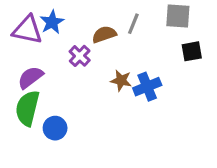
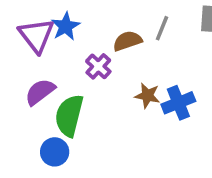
purple triangle: (27, 30) -> (36, 35), turned 40
green semicircle: (27, 108) -> (69, 116), moved
blue circle: (55, 128) -> (55, 152), moved

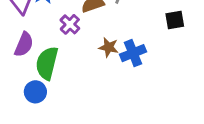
purple semicircle: (40, 92) -> (24, 44), turned 150

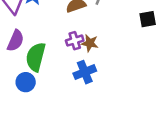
purple cross: (70, 24) -> (75, 41), moved, turned 30
blue cross: (133, 53) -> (85, 72), moved

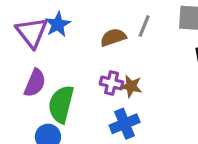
purple cross: (75, 41) -> (112, 83), turned 30

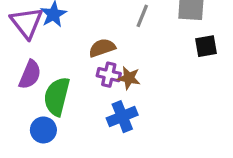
brown semicircle: (113, 37) -> (102, 48), moved

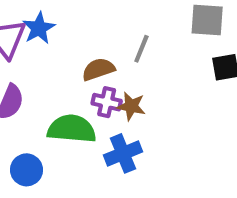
gray line: (142, 16) -> (141, 49), moved
green semicircle: (57, 96) -> (72, 129), moved, turned 81

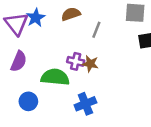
brown semicircle: (98, 69) -> (71, 14), moved
blue cross: (123, 153) -> (85, 104), moved

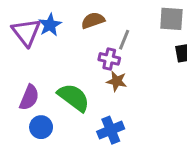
purple semicircle: (19, 61) -> (29, 97), moved
purple cross: (76, 61) -> (109, 59), moved
green semicircle: (55, 77) -> (74, 97), turned 32

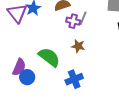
purple cross: (109, 59) -> (73, 21), moved
purple semicircle: (29, 97) -> (19, 67), moved

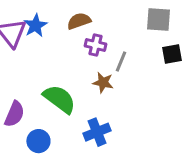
gray line: (83, 18) -> (121, 62), moved
blue circle: (27, 77) -> (38, 141), moved

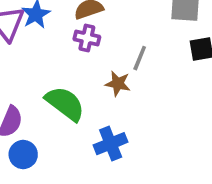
purple cross: (96, 45) -> (87, 38), moved
blue circle: (38, 141) -> (23, 155), moved

